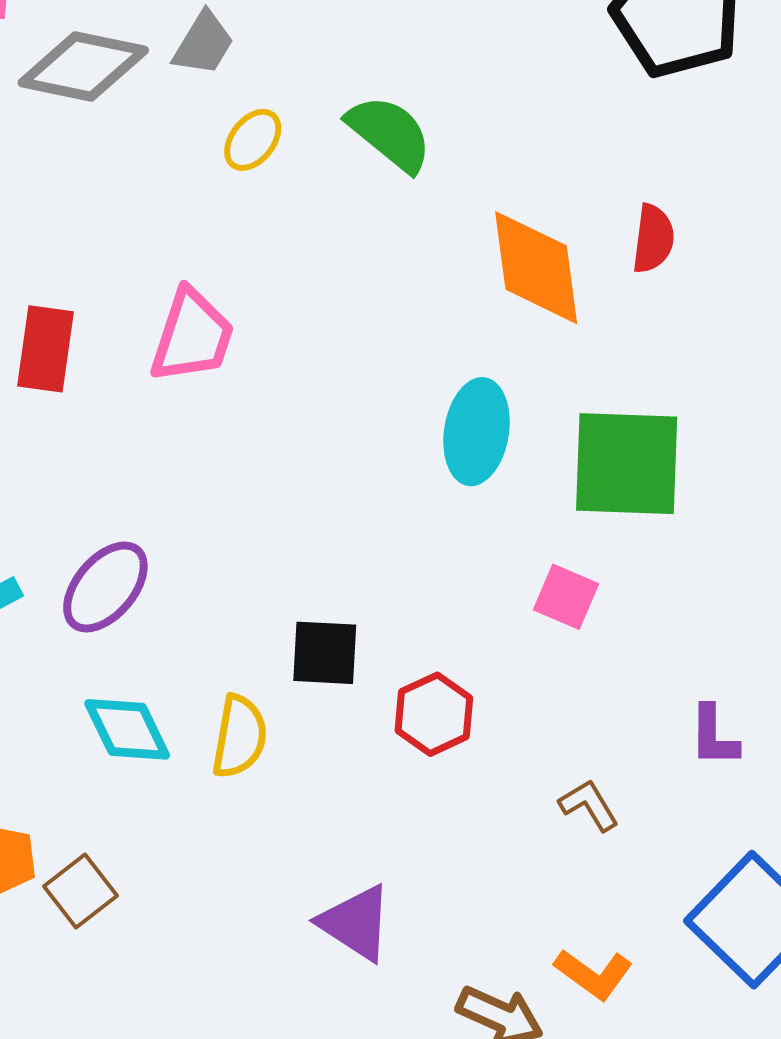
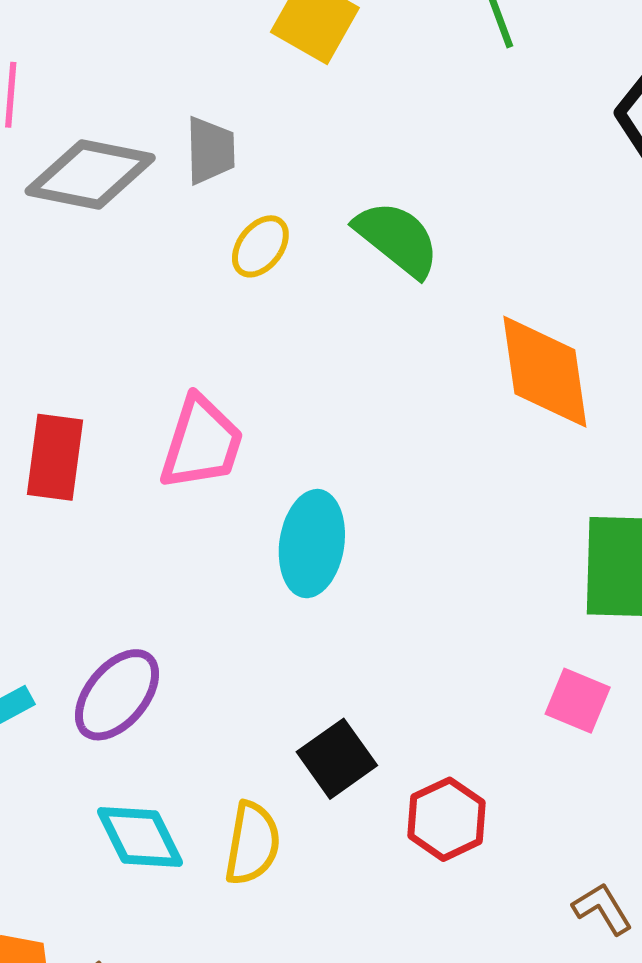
gray trapezoid: (203, 43) -> (210, 150), turned -32
cyan ellipse: (476, 432) -> (312, 544), moved
black square: (325, 653) -> (337, 759), turned -38

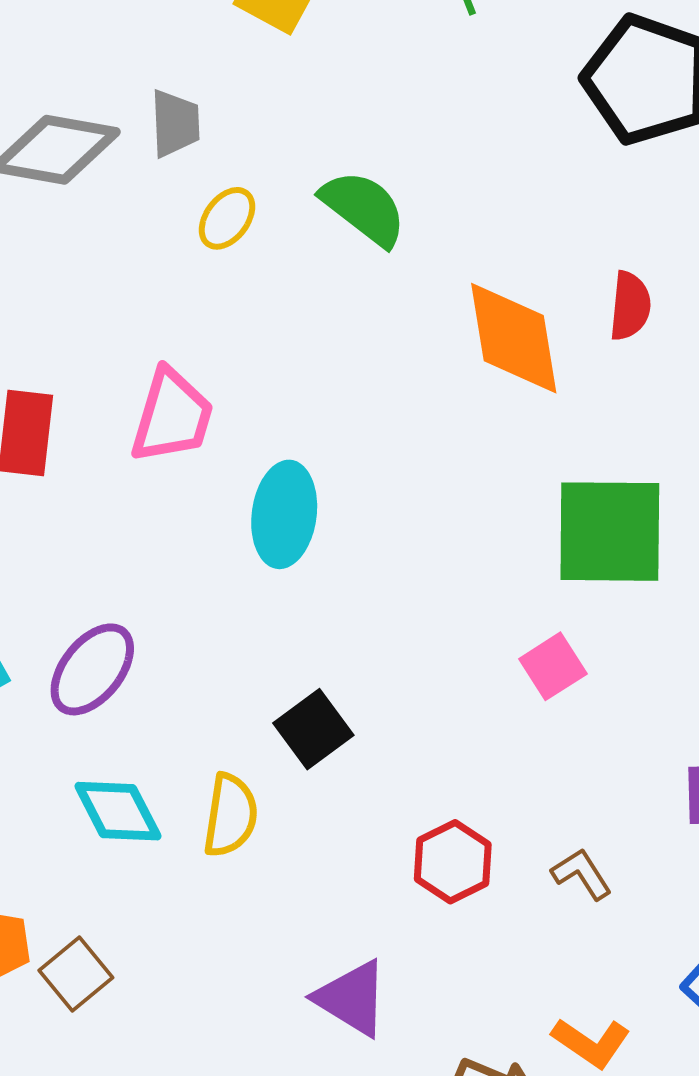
pink square: (578, 701) -> (553, 666), turned 36
red hexagon: (447, 819) -> (453, 862), moved

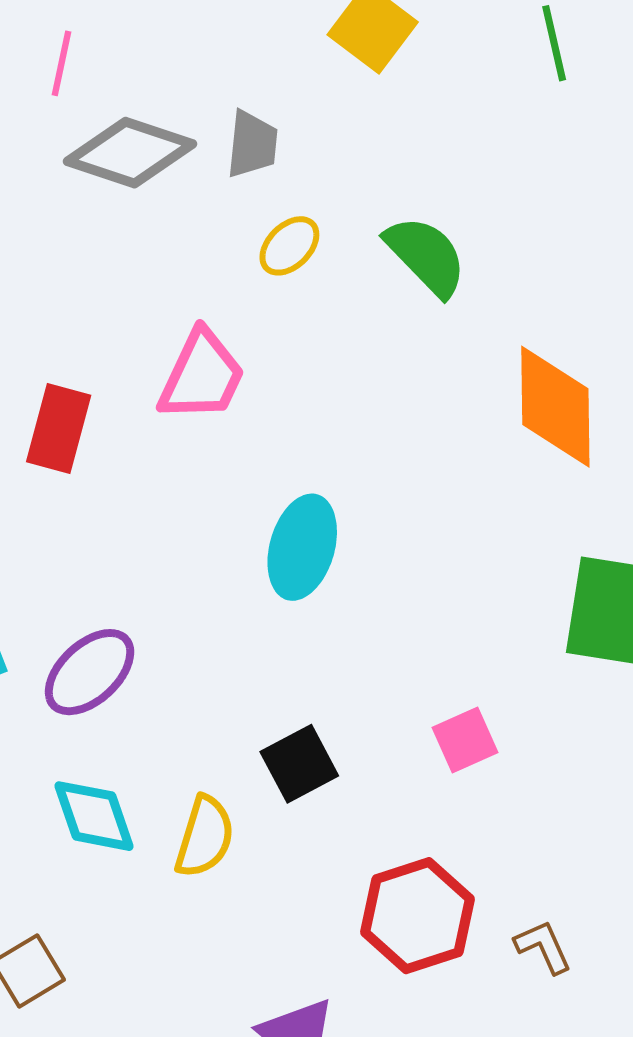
pink trapezoid: (172, 416) -> (202, 376), moved
pink square: (553, 666) -> (465, 740), moved
red hexagon: (453, 862) -> (418, 916), size x1.4

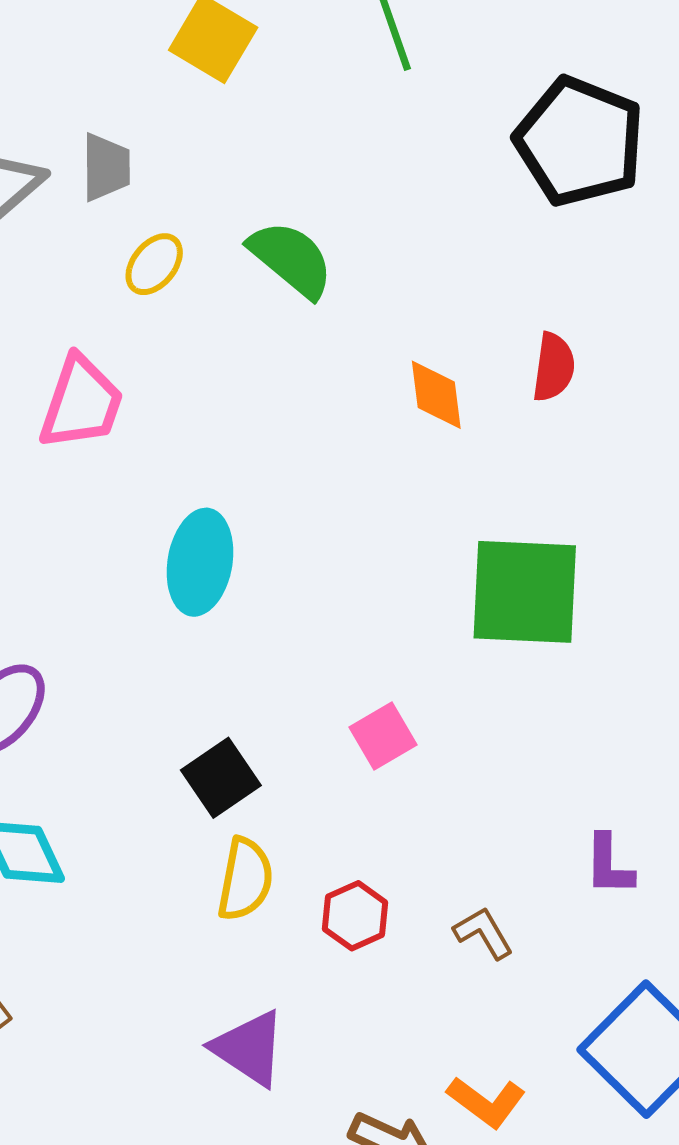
orange diamond: (555, 407) -> (436, 395), size x0.6
yellow semicircle: (205, 837) -> (245, 879), moved
red hexagon: (418, 916) -> (355, 916), size x0.6

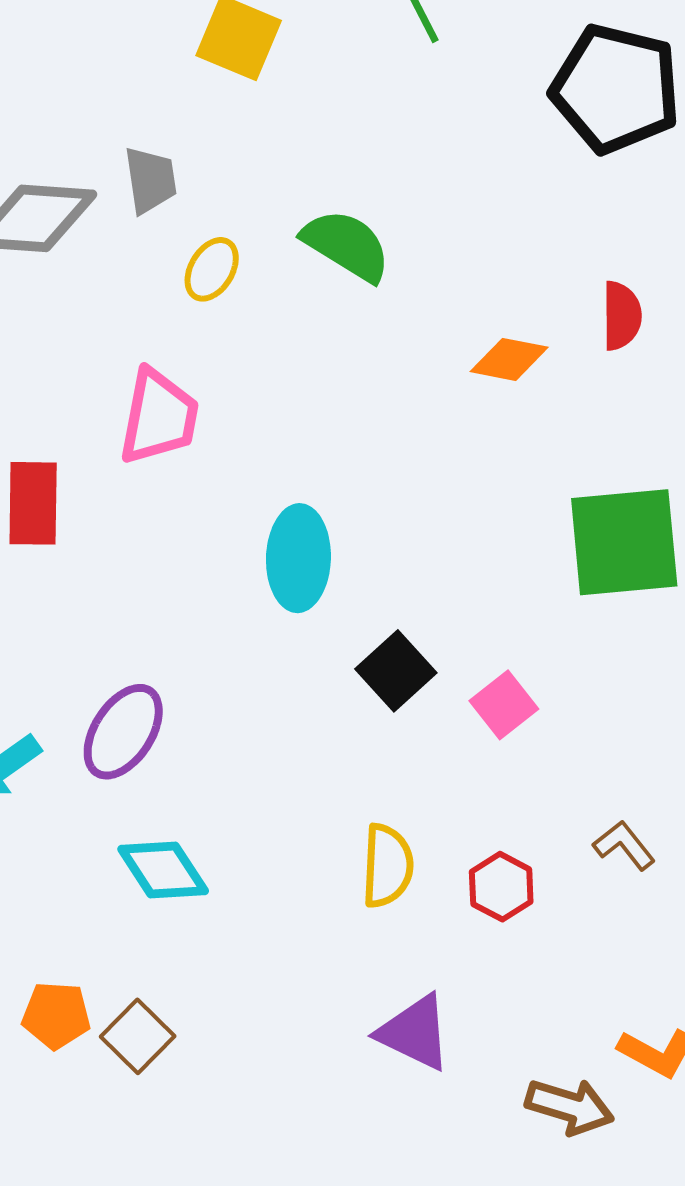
orange diamond: (436, 395) -> (509, 359), turned -64
black square: (221, 778) -> (396, 671), moved
brown L-shape: (483, 933) -> (624, 845), moved

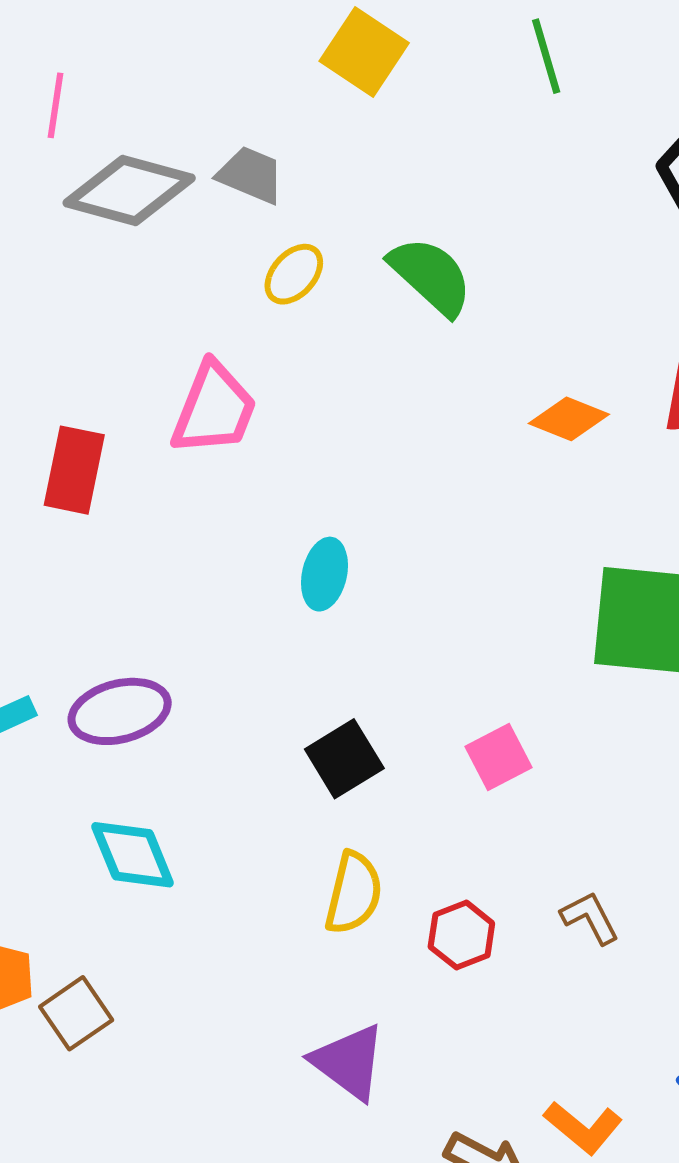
gray trapezoid: (150, 180) -> (251, 175), turned -70
cyan ellipse: (298, 558) -> (324, 574), size x0.7
black square: (396, 671) -> (344, 759), moved
purple ellipse: (123, 732) -> (120, 711), turned 32

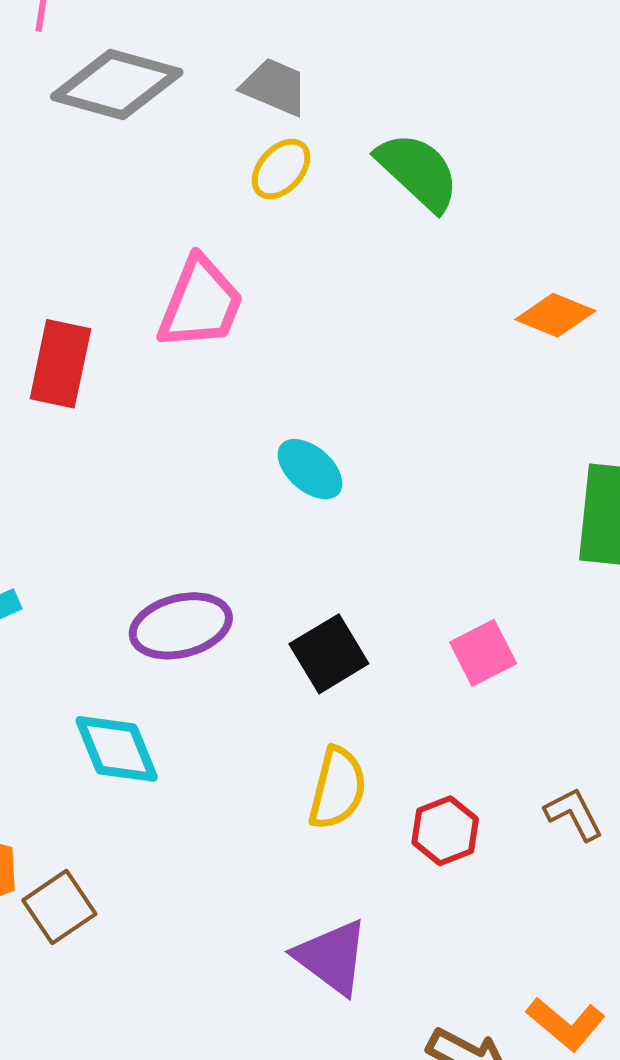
gray trapezoid: (251, 175) -> (275, 87), moved
cyan ellipse: (324, 574) -> (310, 469), turned -62
purple ellipse: (120, 711) -> (181, 626), moved

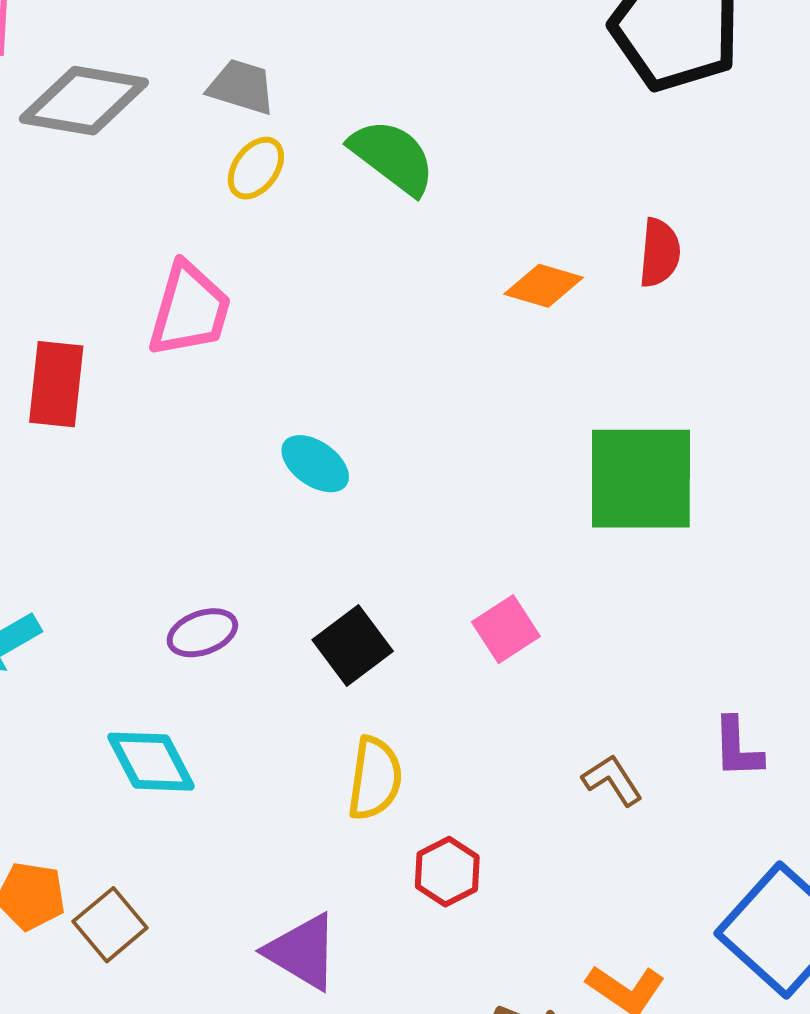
purple ellipse: (181, 626) -> (202, 633), size x0.7
red hexagon: (445, 831) -> (447, 872), moved
purple triangle: (332, 957) -> (302, 952), moved

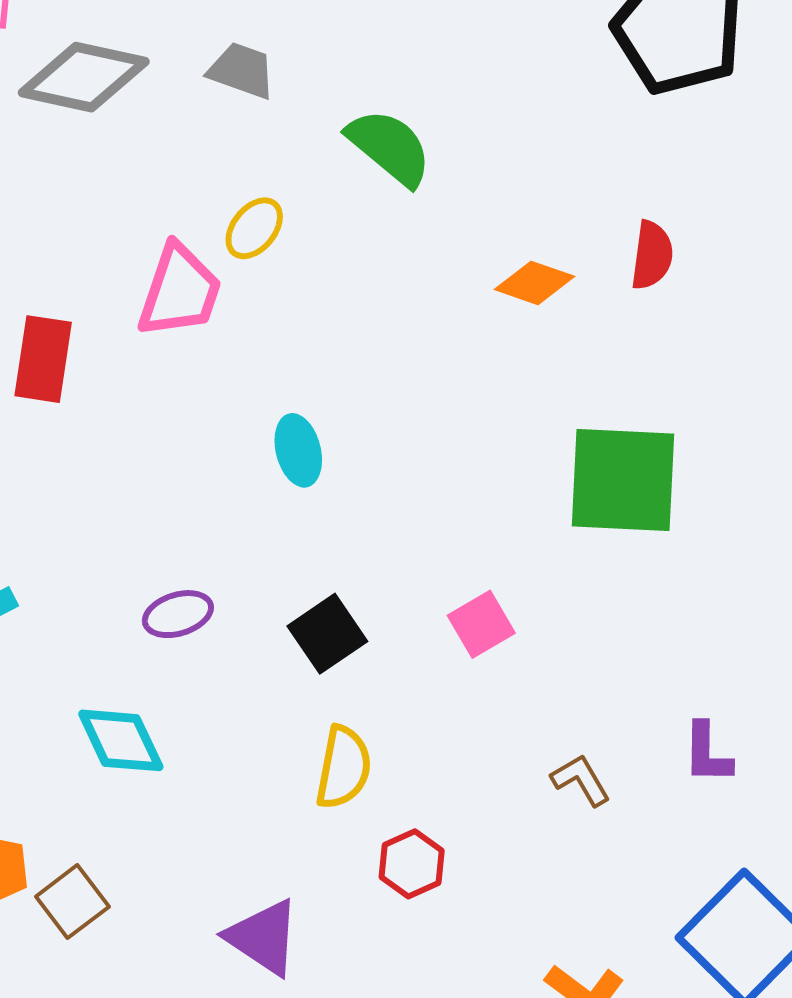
yellow ellipse: (256, 168) -> (254, 228), moved
cyan ellipse: (315, 464) -> (298, 450), turned 38

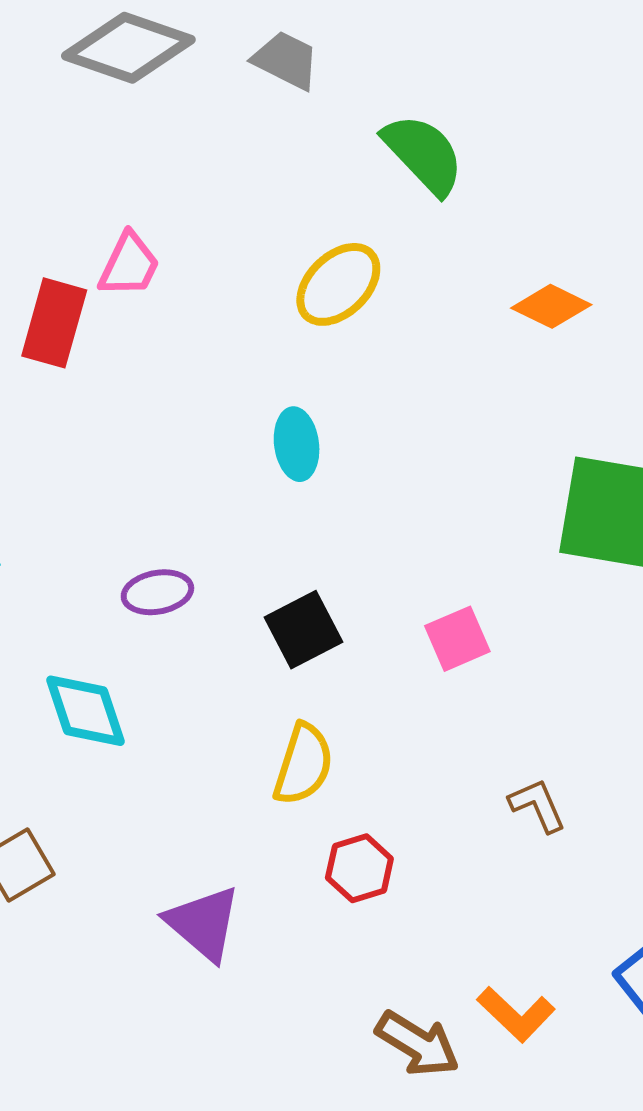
yellow ellipse: (254, 228) -> (338, 284), moved, size x1.4
pink trapezoid: (180, 291) -> (129, 265), moved, size x0.7

